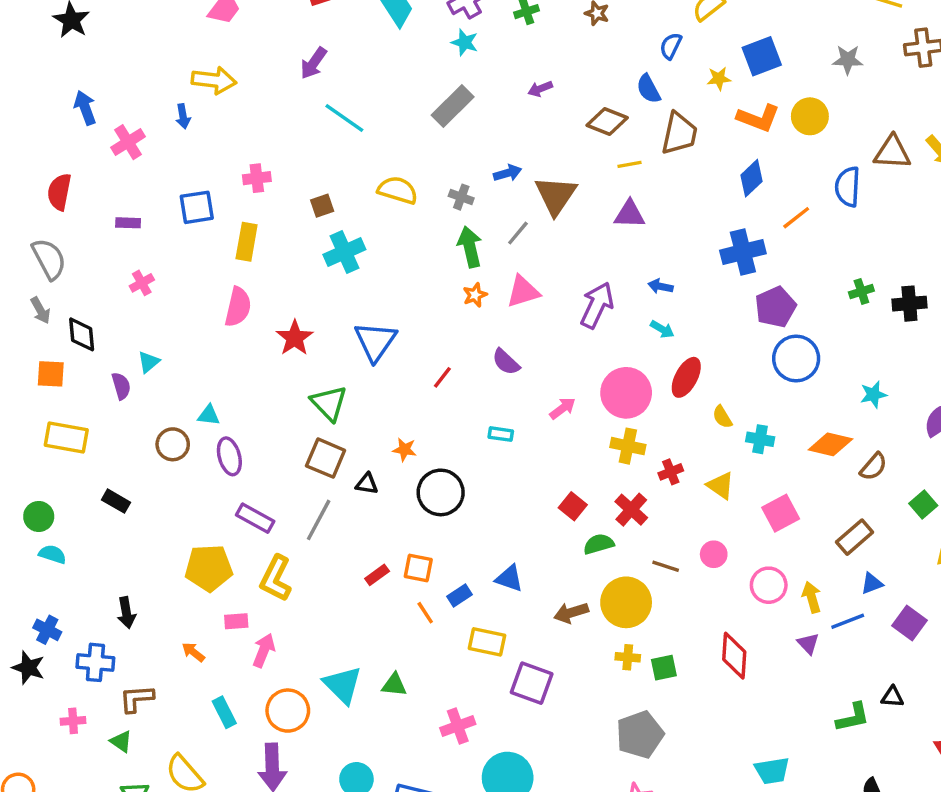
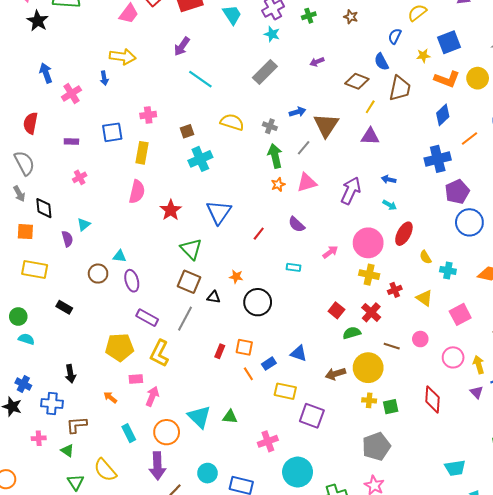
yellow line: (630, 164) -> (370, 107), turned -48
red rectangle: (377, 575) -> (220, 351), turned -32

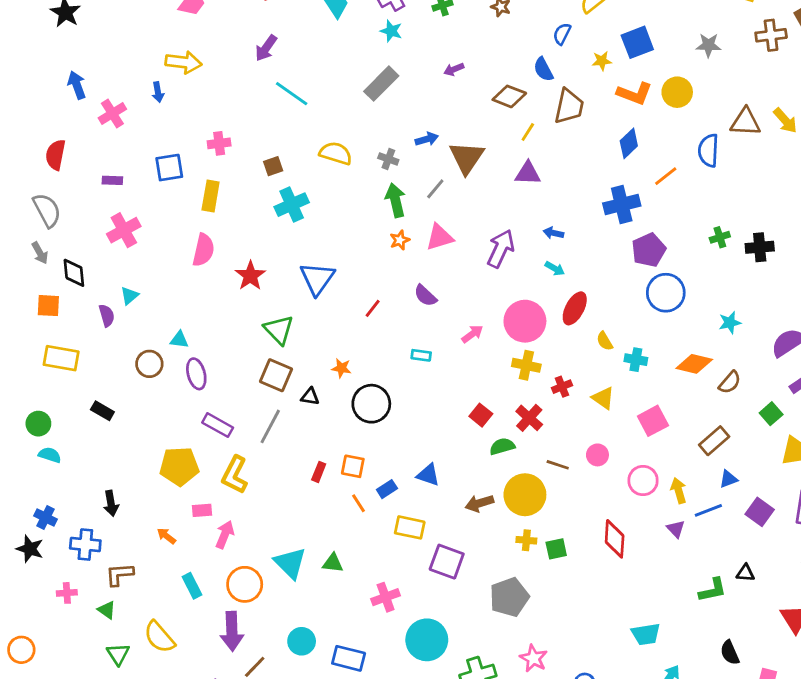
pink cross: (80, 177) -> (124, 230), size x1.6
gray pentagon: (376, 446) -> (509, 597), moved

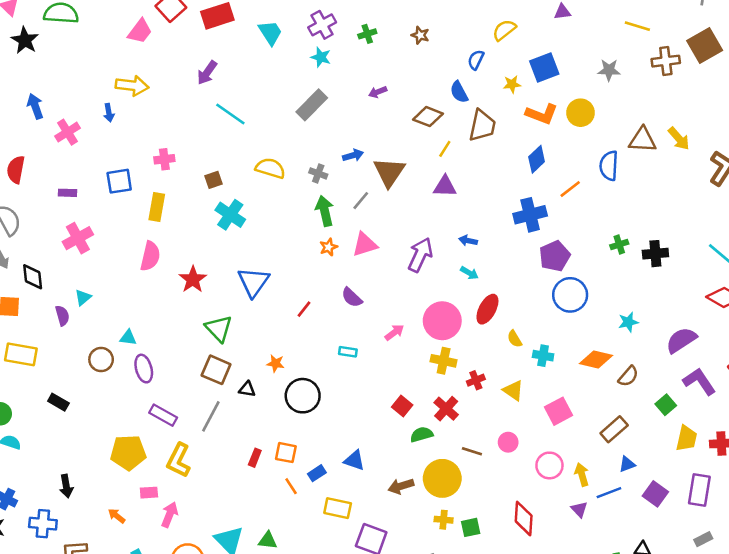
cyan cross: (292, 205) -> (230, 215), turned -32

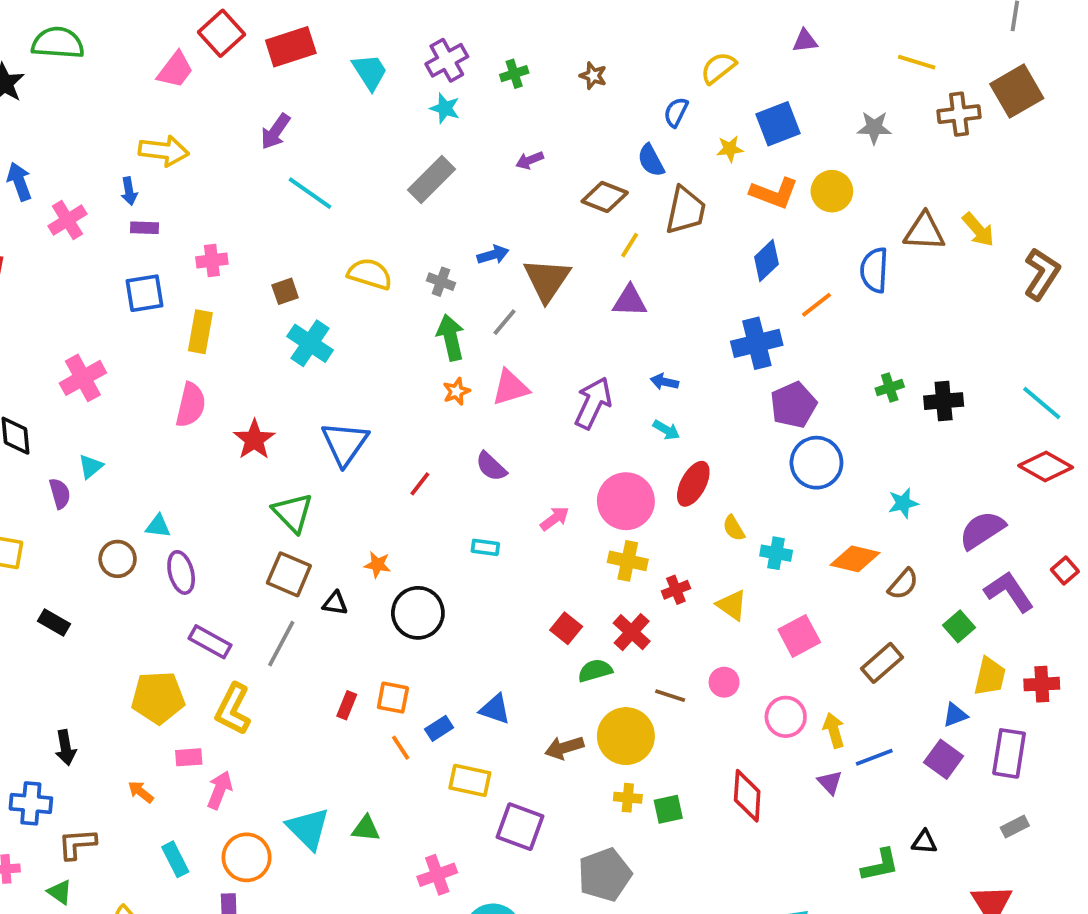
purple rectangle: (67, 193) -> (144, 228), moved
blue triangle: (627, 464) -> (955, 715), moved

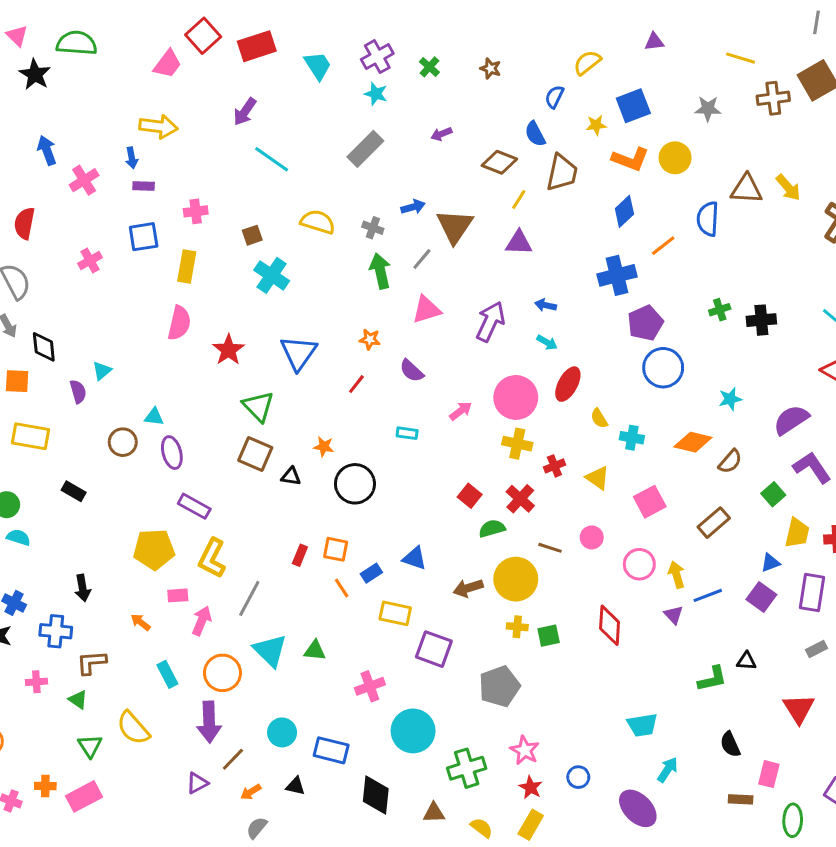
green cross: (514, 74) -> (429, 67), turned -30
pink cross: (83, 378) -> (90, 261), moved, size x0.7
orange star: (456, 391) -> (370, 339), moved, turned 30
gray line: (281, 644) -> (249, 598), moved

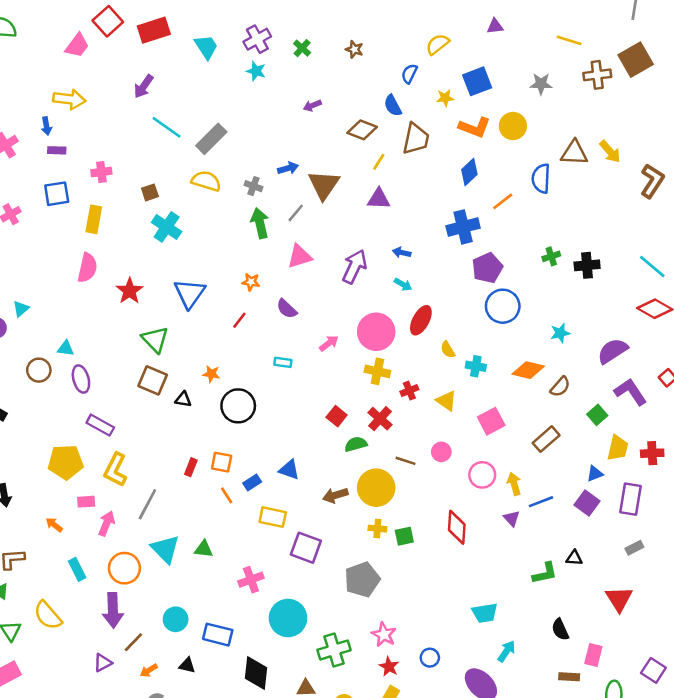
gray rectangle: (365, 149) -> (211, 139), moved

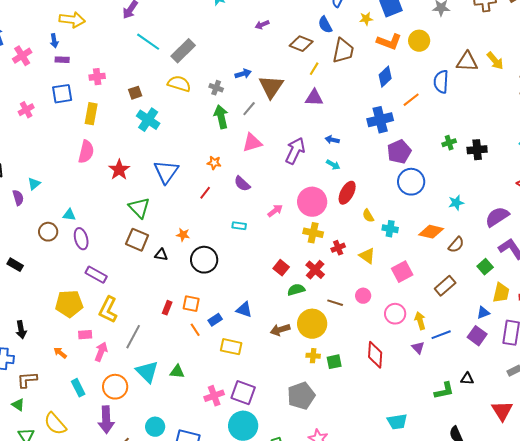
purple square: (306, 548) -> (243, 393), moved

